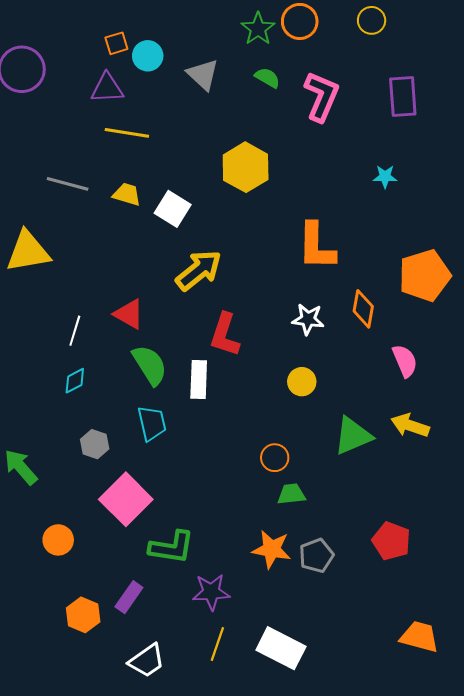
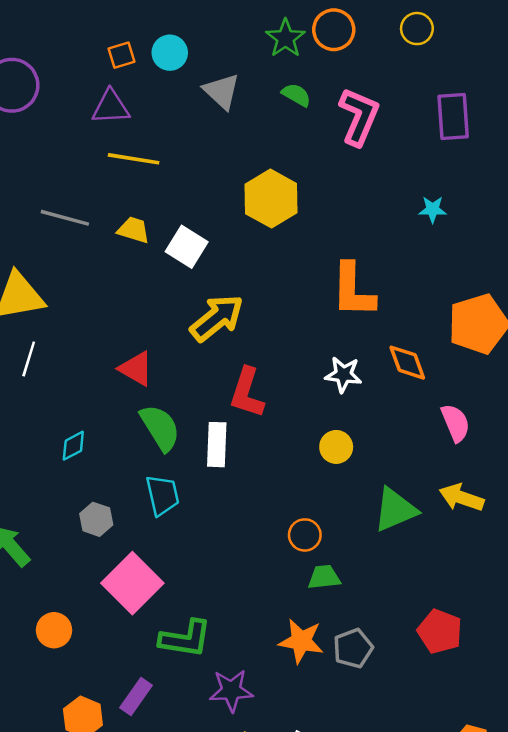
cyan circle: (148, 56) -> (170, 53), moved
orange diamond: (363, 309) -> (407, 363), turned -30
white line: (75, 331) -> (29, 359), moved

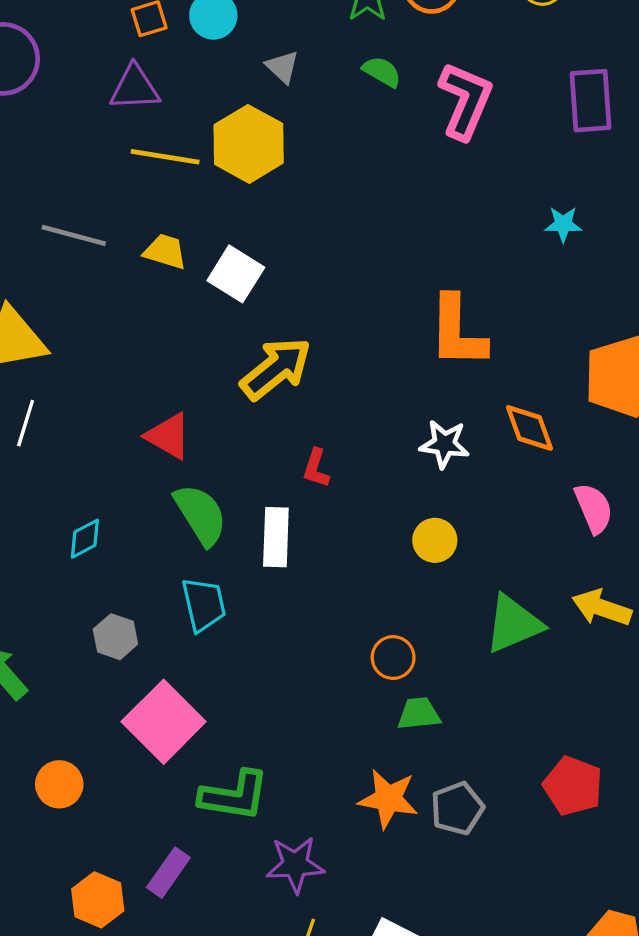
gray triangle: (222, 91) -> (282, 67), size x0.7
yellow hexagon: (271, 199) -> (249, 144), moved
red L-shape: (247, 393) -> (316, 468), size x0.6

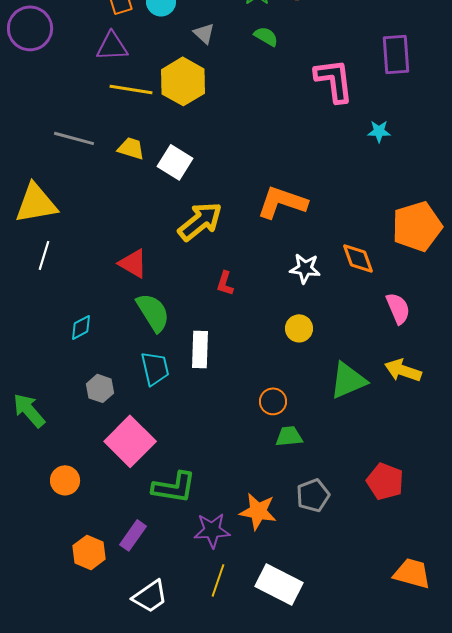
pink L-shape: (465, 101) -> (334, 80), moved, turned -30
orange L-shape: (457, 332) -> (282, 202), moved, turned 108
white rectangle: (276, 537) -> (200, 349), moved
orange star: (388, 799) -> (258, 511), moved

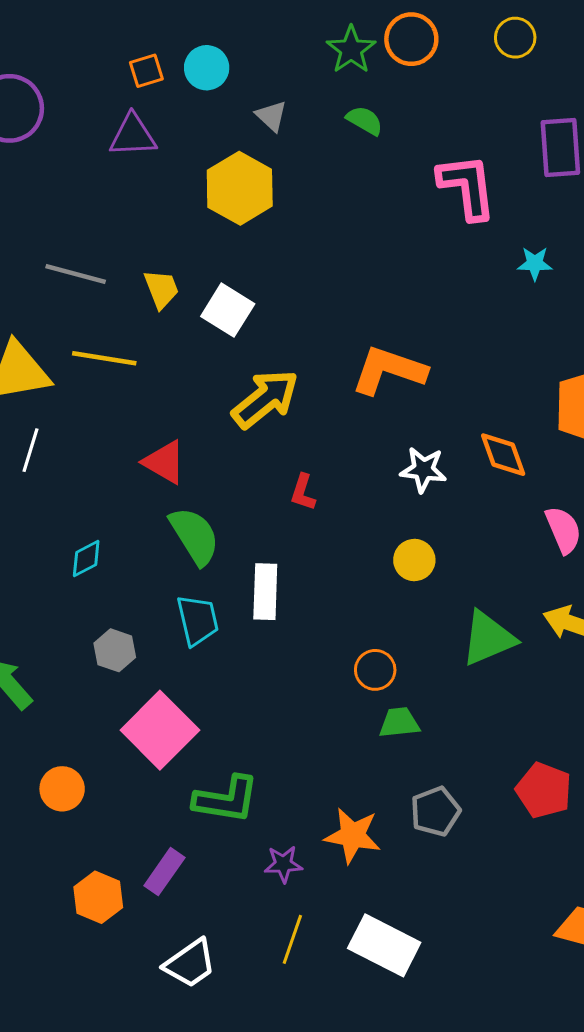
yellow line: (131, 89) -> (104, 358), moved
yellow trapezoid: (131, 148) -> (161, 289), turned 52
purple star: (212, 530) -> (283, 864), size x0.7

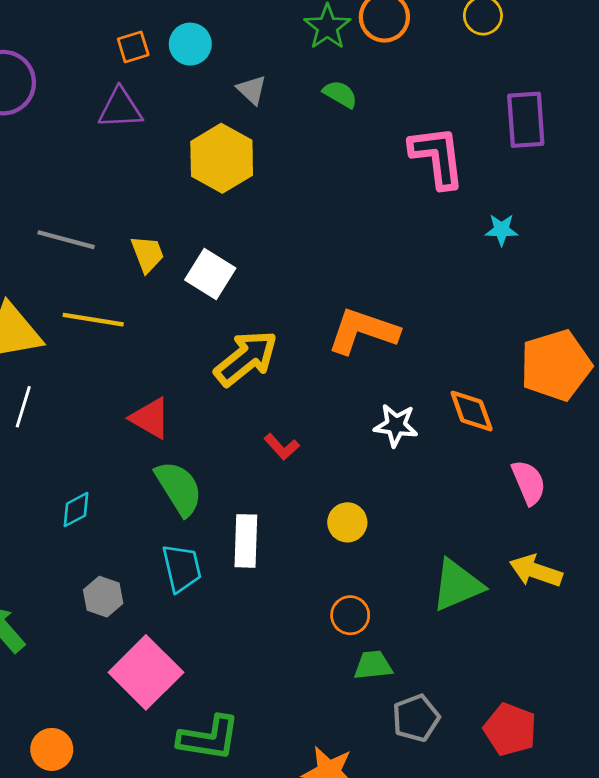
red L-shape: (303, 492) -> (282, 447), turned -60
yellow circle: (414, 560) -> (347, 522), moved
orange circle: (62, 789) -> (52, 749), moved
gray pentagon: (435, 811) -> (416, 718), moved

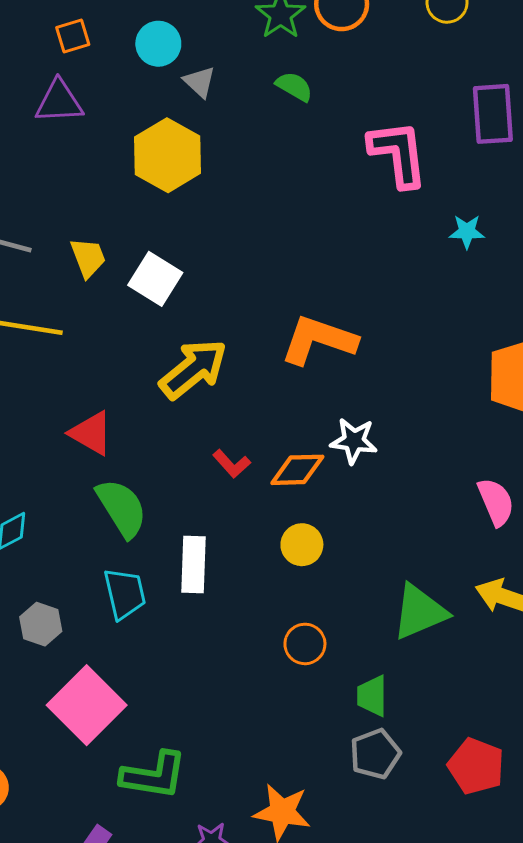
cyan circle: (190, 44) -> (158, 44), moved
orange diamond: (472, 411) -> (297, 470), moved, turned -72
green trapezoid: (373, 665) -> (372, 696), moved, turned -84

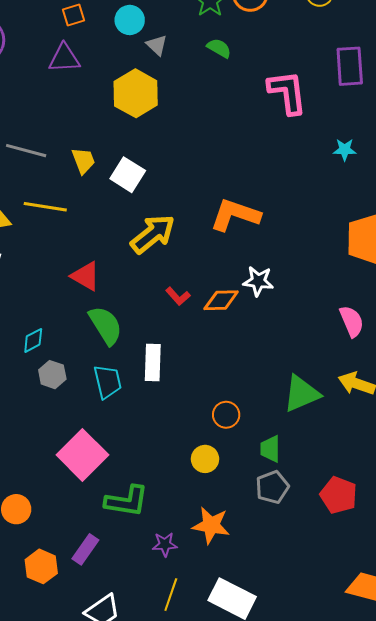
cyan star: (467, 232) -> (345, 150), moved
yellow circle: (302, 545) -> (205, 459), moved
gray hexagon: (41, 624) -> (52, 375), moved

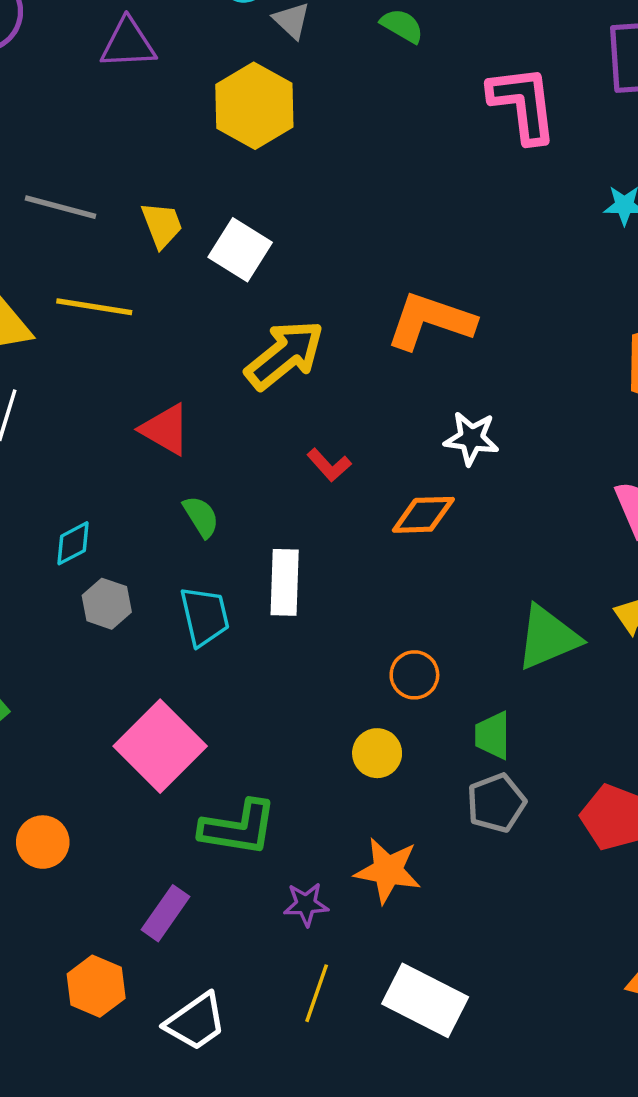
orange diamond: (221, 300) -> (423, 515), moved
green semicircle: (106, 325) -> (201, 517), size x0.6
orange hexagon: (41, 566) -> (96, 986), moved

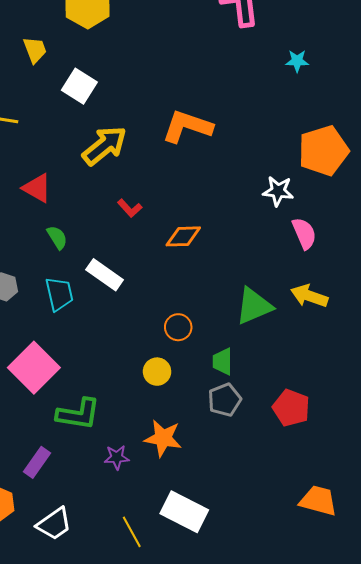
yellow trapezoid: (162, 225) -> (35, 50), moved
white star: (471, 438) -> (278, 191), moved
white rectangle: (285, 582) -> (105, 275), turned -57
yellow line: (317, 993) -> (132, 532), moved, turned -48

